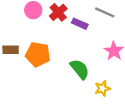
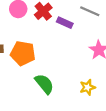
green semicircle: (80, 69) -> (44, 84), moved

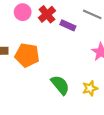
green semicircle: (44, 84) -> (60, 85), moved

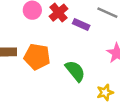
green semicircle: (60, 85) -> (75, 71), moved

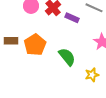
orange pentagon: (37, 57) -> (35, 45), turned 30

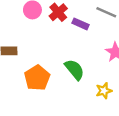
orange pentagon: (35, 45) -> (37, 78), moved

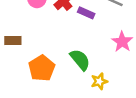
yellow star: (104, 91) -> (99, 81), moved

